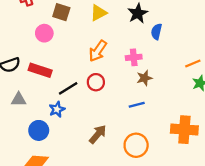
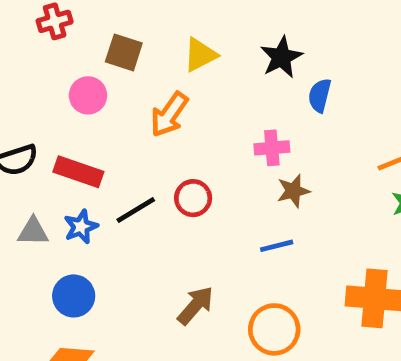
orange arrow: (98, 51) -> (169, 115), moved
blue star: (57, 109) -> (81, 227), moved

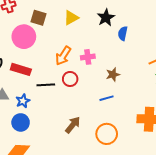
pink circle: (88, 95) -> (24, 37), size x1.5
orange arrow: (169, 115) -> (63, 56), moved
pink cross: (272, 148) -> (88, 57), moved
black line: (136, 210) -> (46, 85), turned 30
blue star: (81, 227) -> (23, 101), moved

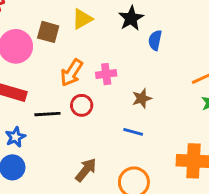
brown square: (39, 18) -> (48, 32), moved
blue line: (106, 98) -> (133, 132), turned 32

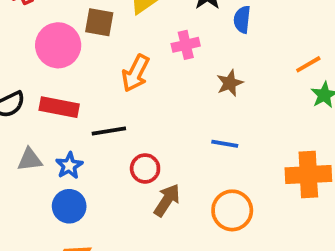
pink cross: (106, 74) -> (186, 45), moved
brown star: (142, 98) -> (230, 83), moved
red circle: (82, 105) -> (145, 168), moved

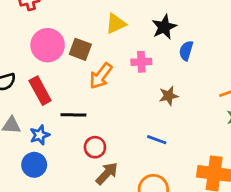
brown square: (99, 22) -> (80, 49), moved
red rectangle: (59, 107) -> (40, 91), turned 40

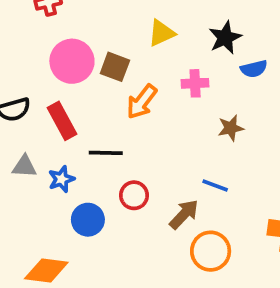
blue semicircle: (186, 51) -> (254, 69), turned -120
blue circle: (34, 165) -> (88, 220), moved
brown arrow: (107, 173) -> (184, 214), moved

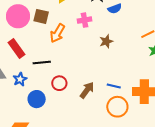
blue line: (215, 186) -> (114, 86), moved
orange circle: (211, 251) -> (117, 107), moved

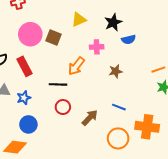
orange arrow: (57, 33) -> (76, 66), moved
black line: (42, 63) -> (58, 84), moved
blue line: (114, 86) -> (119, 107), moved
blue circle: (37, 99) -> (28, 124), moved

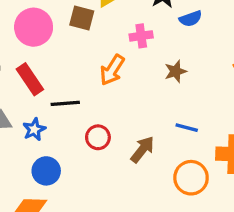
brown square: (53, 37) -> (82, 18), moved
black line: (58, 84) -> (65, 103), moved

